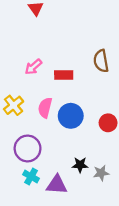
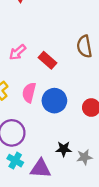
red rectangle: (64, 75) -> (47, 60), turned 42

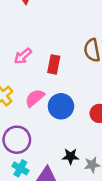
red rectangle: (47, 60) -> (54, 64), turned 60
pink semicircle: (29, 93) -> (35, 98), turned 36

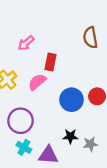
red rectangle: (54, 64) -> (50, 62), moved
blue circle: (61, 106) -> (72, 100), moved

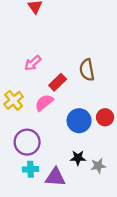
brown semicircle: (90, 38) -> (87, 70), moved
red rectangle: (50, 62) -> (58, 82), turned 35
cyan cross: (24, 147) -> (30, 169), turned -32

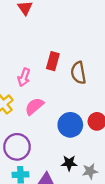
pink arrow: (33, 63) -> (24, 77), moved, turned -30
red rectangle: (58, 82) -> (53, 61), moved, turned -30

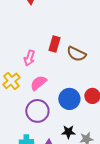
brown semicircle: (78, 73) -> (76, 54), turned -54
purple circle: (17, 147) -> (37, 111), moved

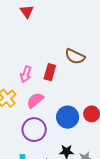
red rectangle: (54, 44) -> (50, 72), moved
brown semicircle: (76, 54) -> (75, 56), moved

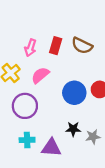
brown semicircle: (75, 56) -> (82, 46), moved
purple circle: (34, 130) -> (25, 106), moved

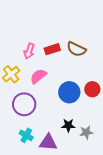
red rectangle: (56, 46) -> (52, 49), turned 56
cyan cross: (27, 140) -> (26, 135), turned 32

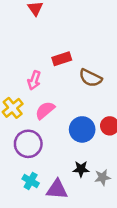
red rectangle: (52, 49) -> (62, 59), moved

